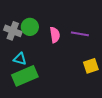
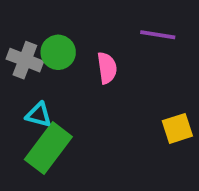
purple line: (80, 34) -> (158, 35), moved
green rectangle: (25, 76) -> (48, 148), turned -30

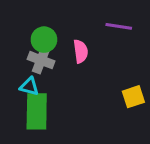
gray cross: (25, 60) -> (41, 60), moved
green rectangle: (48, 148) -> (37, 111), turned -36

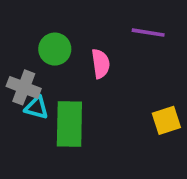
gray cross: (41, 60) -> (24, 87), moved
green rectangle: (37, 111) -> (69, 124), moved

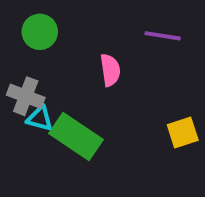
green circle: (55, 49) -> (40, 32), moved
green rectangle: (69, 124) -> (76, 137), turned -57

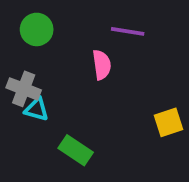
purple line: (163, 36) -> (128, 31), moved
green rectangle: (76, 137) -> (76, 150), moved, size x0.7

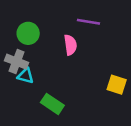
green circle: (37, 29) -> (28, 33), moved
yellow square: (169, 122) -> (117, 85), turned 36

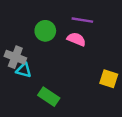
green circle: (28, 33) -> (45, 31), moved
pink semicircle: (70, 45) -> (76, 39), moved, turned -60

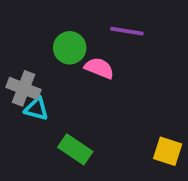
pink semicircle: (76, 39) -> (99, 68), moved
yellow square: (109, 79) -> (168, 151), moved

